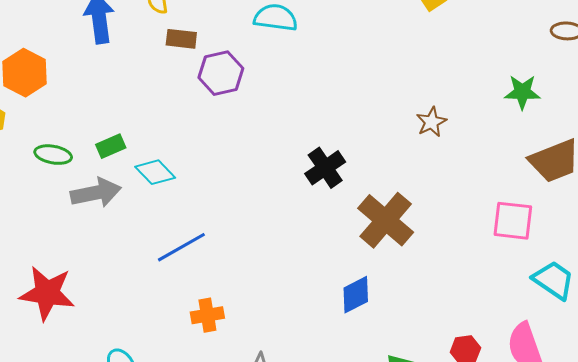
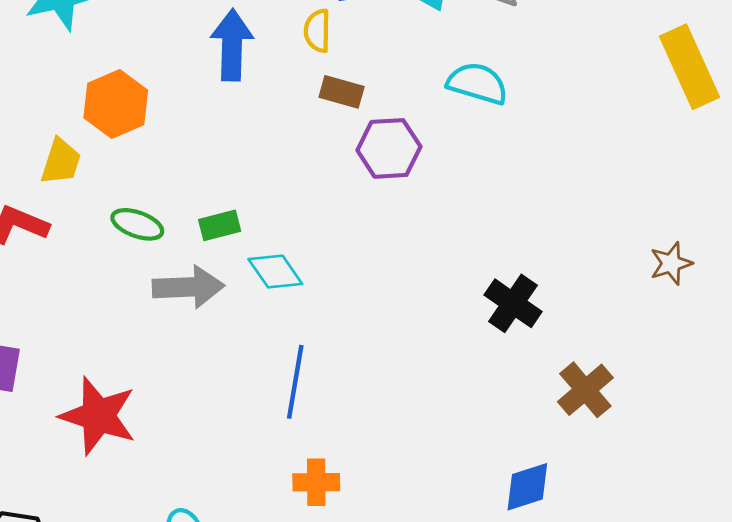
black cross: (325, 168) -> (513, 303), turned -30
brown cross: (386, 220) -> (585, 390), size x0.7
blue line: (181, 247) -> (295, 382), turned -60

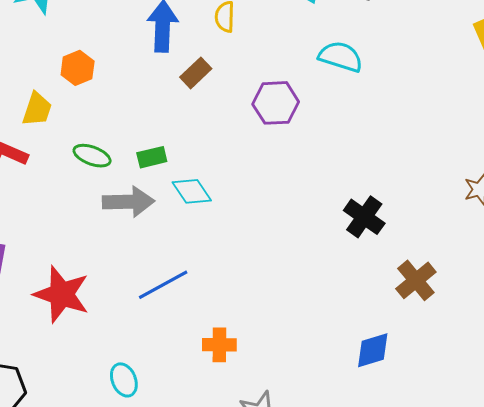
brown rectangle: (342, 92) -> (196, 73), moved, turned -60
orange hexagon: (116, 104) -> (78, 68), size x0.7
blue line: (295, 382) -> (163, 285), moved, turned 51

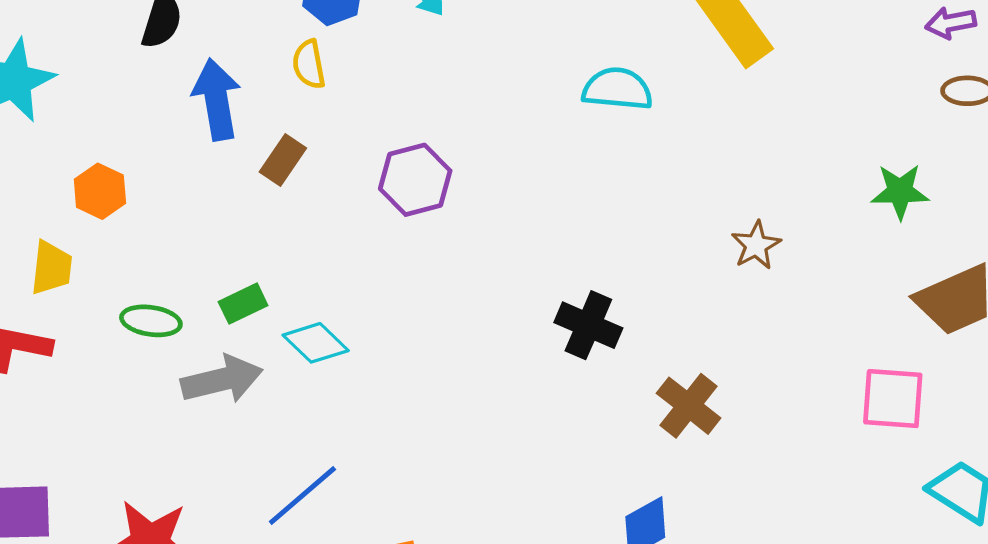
cyan semicircle: (341, 57) -> (617, 89), moved

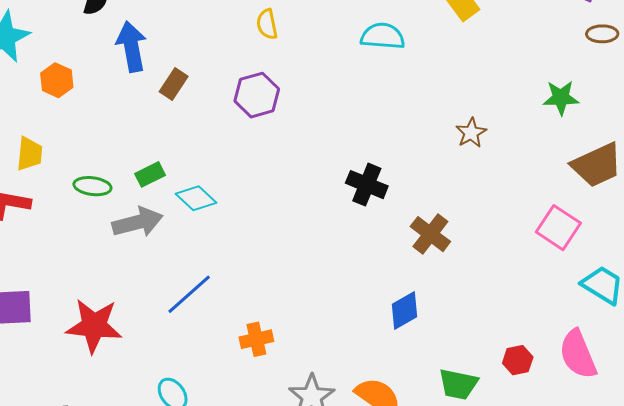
yellow semicircle: (309, 64) -> (267, 24), moved
orange hexagon: (100, 191) -> (57, 80), moved
pink square: (893, 399) -> (558, 228), turned 30

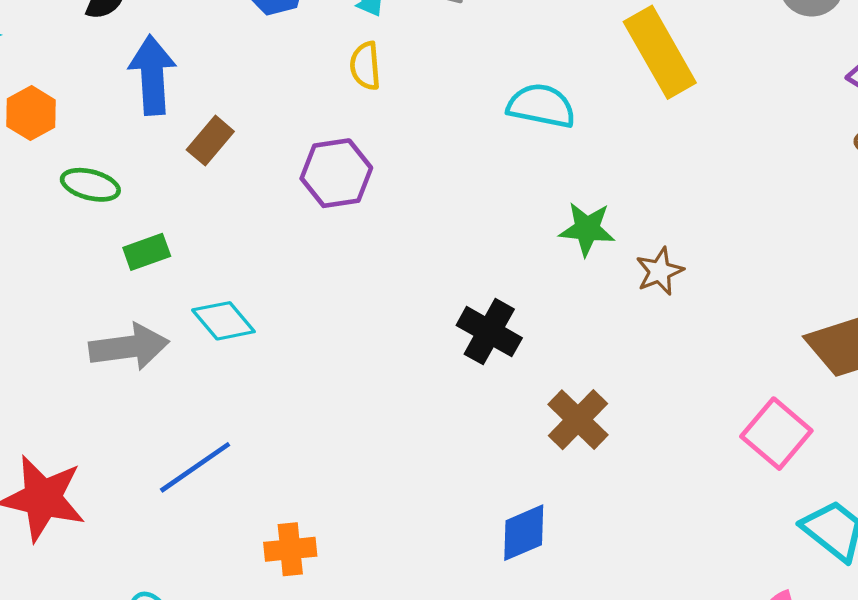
green star: (561, 98) -> (587, 229), moved
green rectangle: (150, 174) -> (147, 252), moved
green ellipse: (92, 186) -> (90, 185), moved

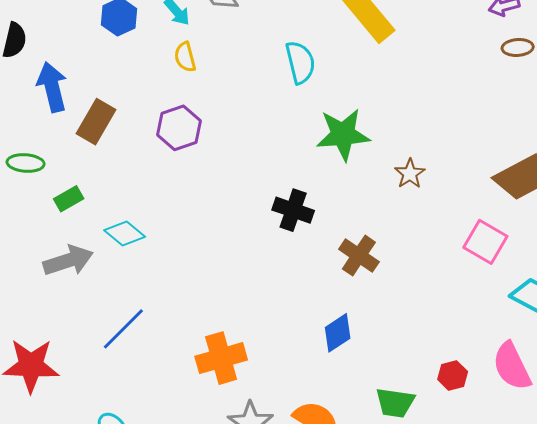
cyan semicircle: (541, 106) -> (300, 62), turned 75
brown rectangle: (210, 141) -> (96, 122), size x1.4
green star: (587, 229) -> (343, 135), size x1.5
brown star: (660, 271) -> (410, 174), moved
orange cross: (290, 549) -> (221, 358), moved, size x1.5

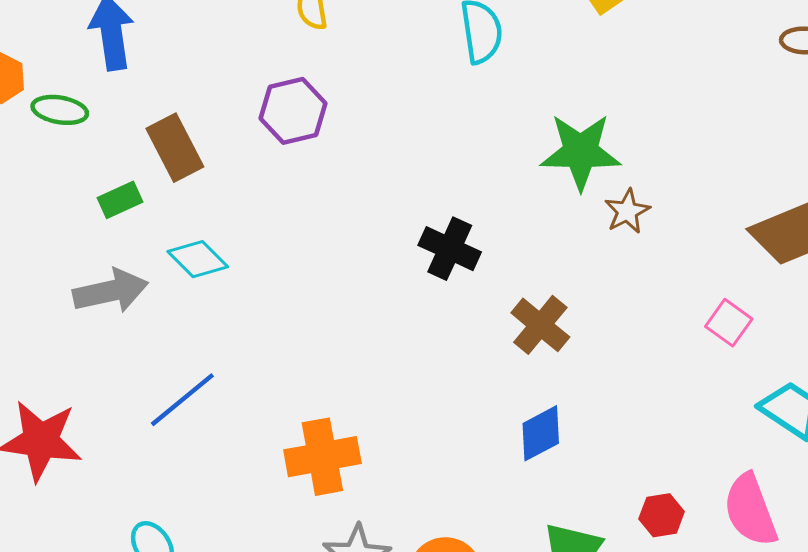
brown rectangle: (96, 122) -> (175, 148), moved, turned -63
green star: (343, 135) -> (581, 152), moved
green ellipse: (26, 163) -> (60, 110), moved
pink square: (485, 242) -> (729, 323), size x0.7
blue diamond: (338, 333) -> (541, 433), moved

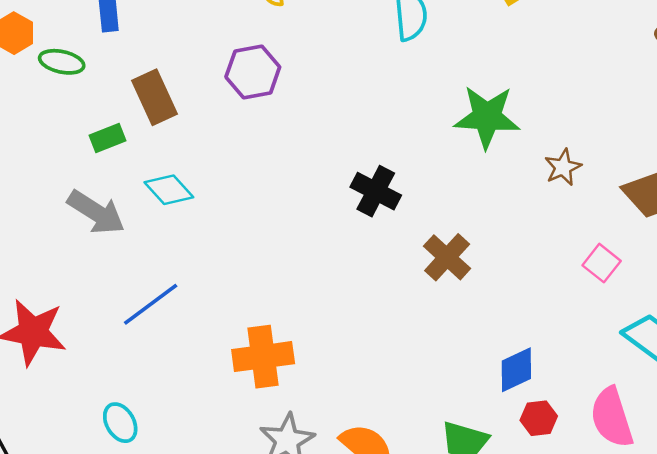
brown star: (627, 211) -> (563, 167), moved
gray arrow: (111, 291) -> (96, 212), turned 42
blue diamond: (541, 433) -> (516, 370), moved

